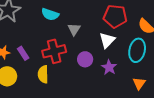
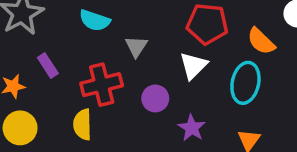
purple rectangle: (23, 53) -> (48, 66), moved
purple star: (109, 67) -> (192, 128), moved

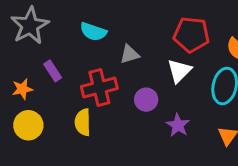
gray triangle: (136, 46) -> (130, 54), turned 40

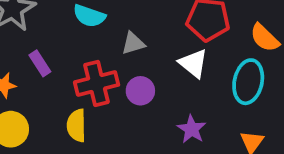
white triangle: (179, 71) -> (193, 63), turned -36
purple circle: (146, 100) -> (140, 91), moved

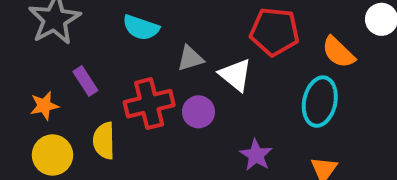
white triangle: (193, 63) -> (235, 75), moved
yellow semicircle: (76, 126) -> (104, 141), moved

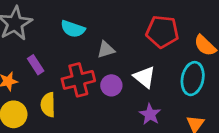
white triangle: (235, 75) -> (144, 77), moved

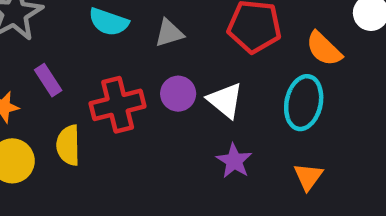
gray triangle: (106, 50) -> (169, 33), moved
purple circle: (111, 85) -> (178, 94), moved

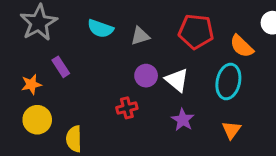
red cross: (118, 105) -> (127, 108), moved, size x0.6
yellow semicircle: (68, 145) -> (74, 139), moved

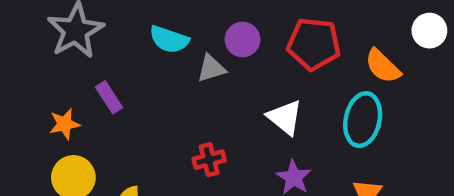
gray triangle: (140, 36) -> (211, 68), moved
purple circle: (146, 76) -> (243, 39), moved

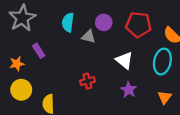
cyan semicircle: (169, 39) -> (68, 22), turned 78
gray triangle: (211, 68) -> (89, 37), turned 32

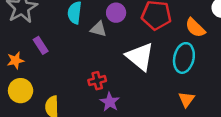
white triangle: (124, 60) -> (140, 57), size x1.4
purple star: (129, 90) -> (110, 102), moved

